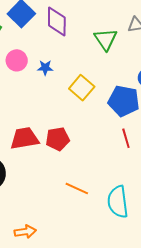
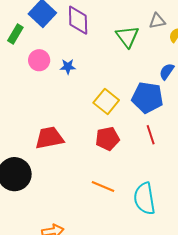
yellow square: (82, 88) -> (106, 102), moved
red pentagon: (58, 139) -> (107, 139), moved

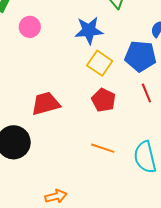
blue star: (68, 67) -> (89, 30), moved, size x1.8
red pentagon: (107, 139) -> (104, 100), turned -30

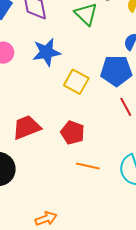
blue star: (89, 30) -> (46, 52), moved
red pentagon: (104, 100) -> (73, 133), moved

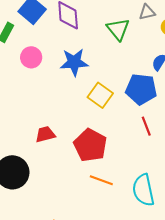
red trapezoid: (27, 127) -> (45, 134), size x0.7
red pentagon: (73, 133) -> (90, 145), size x1.4

